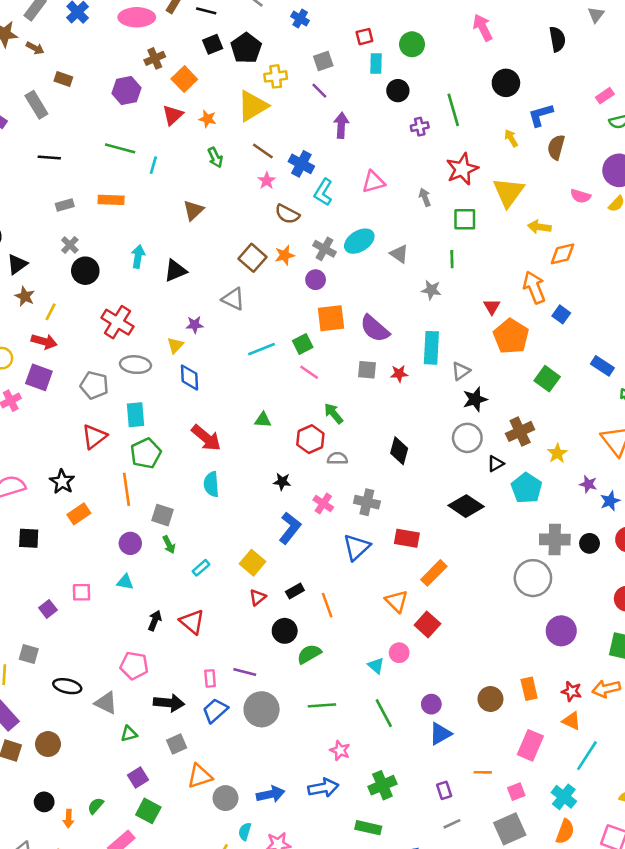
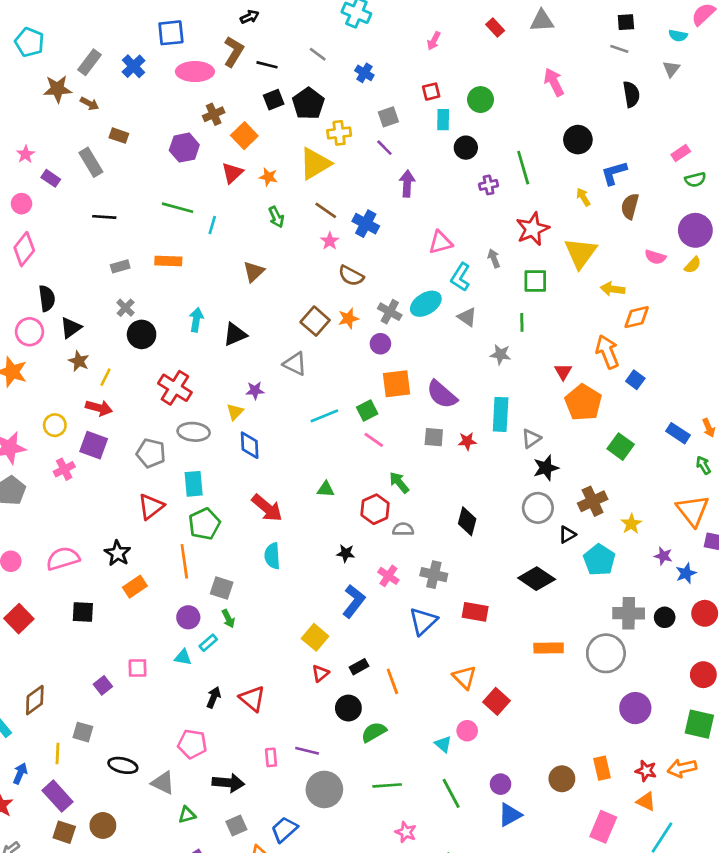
cyan L-shape: (323, 192) -> (460, 277), moved
cyan rectangle: (201, 568) -> (208, 643), moved
orange rectangle: (434, 573) -> (549, 648), moved, turned 44
blue trapezoid: (215, 711) -> (284, 829), moved

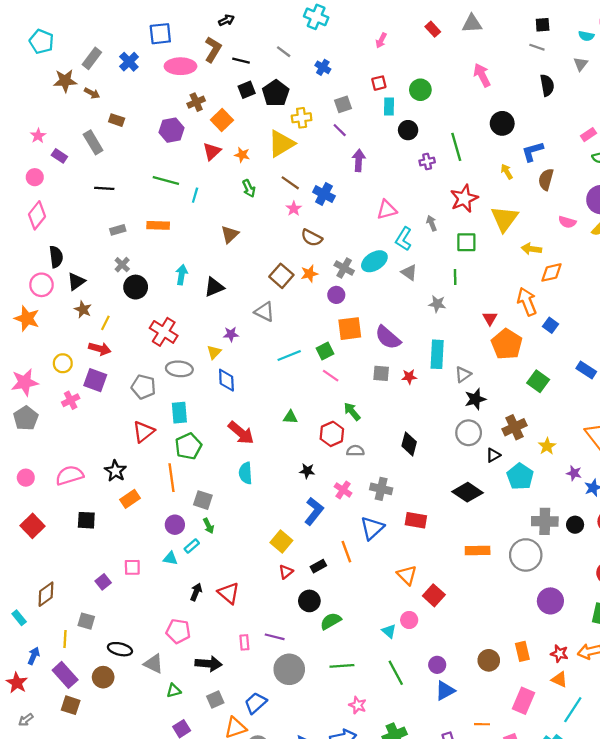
orange line: (392, 681) -> (346, 552), moved
brown circle: (103, 825) -> (103, 677), moved

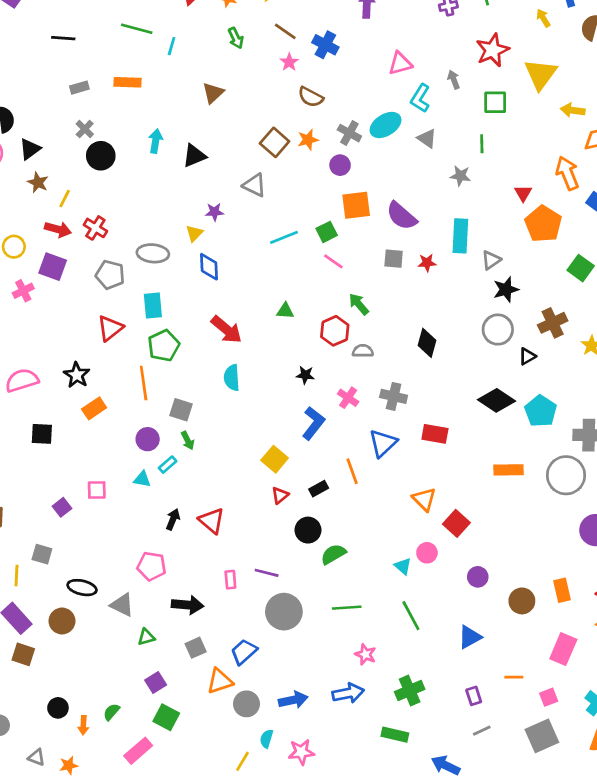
red cross: (164, 332) -> (95, 228), moved, size x0.7
cyan pentagon: (520, 476) -> (541, 411), moved
purple circle: (437, 665) -> (478, 577), moved

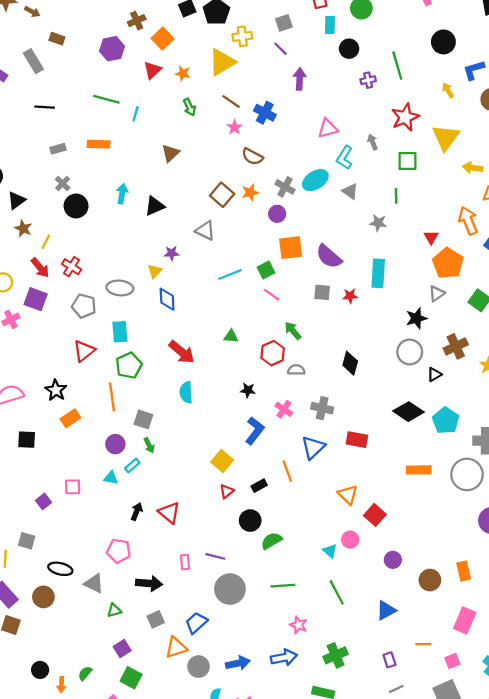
red arrow: (58, 229) -> (40, 268), turned 35
gray triangle: (491, 260) -> (437, 294), moved

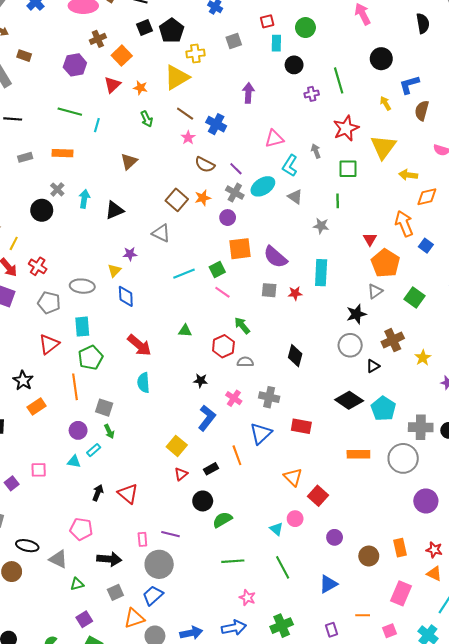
purple line: (281, 49) -> (236, 169), moved
gray cross: (63, 183) -> (57, 189), moved
gray circle: (230, 589) -> (159, 564), moved

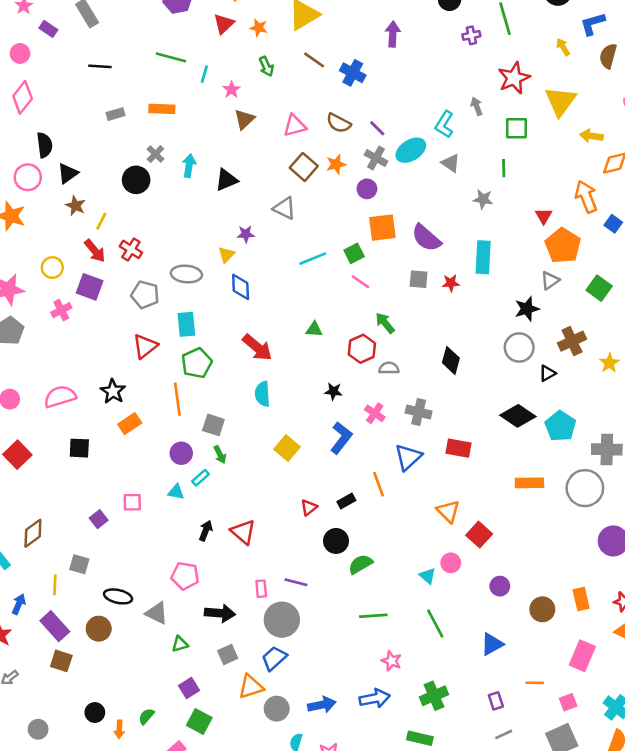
pink star: (188, 138) -> (232, 90), moved
pink triangle: (274, 139) -> (295, 126), moved
yellow square: (177, 446) -> (287, 448), moved

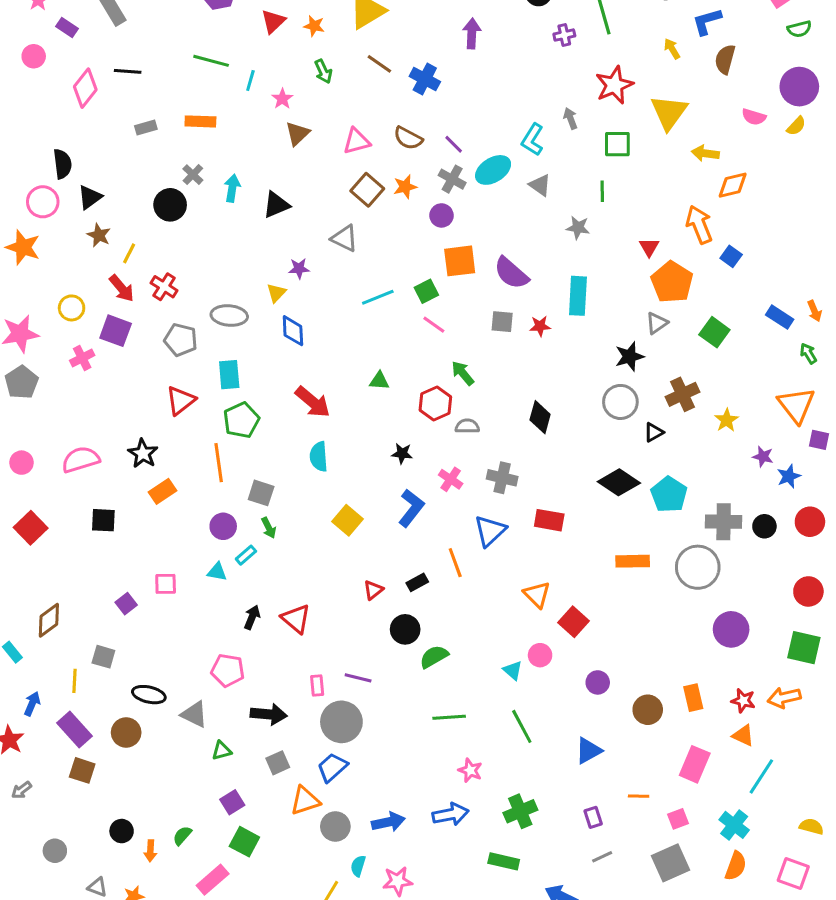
pink diamond: (23, 97) -> (85, 88), moved

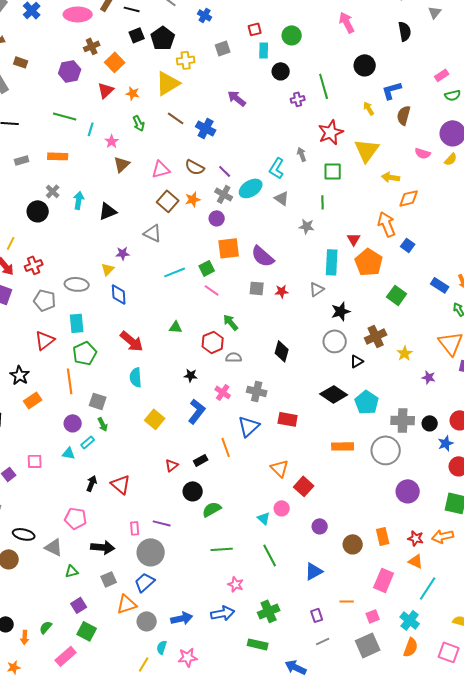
purple arrow: (472, 34) -> (237, 98), turned -54
red cross: (164, 287) -> (34, 265), turned 36
cyan rectangle: (578, 296) -> (332, 262), moved
gray triangle: (657, 323) -> (317, 289), moved
blue star: (789, 476) -> (446, 443), moved

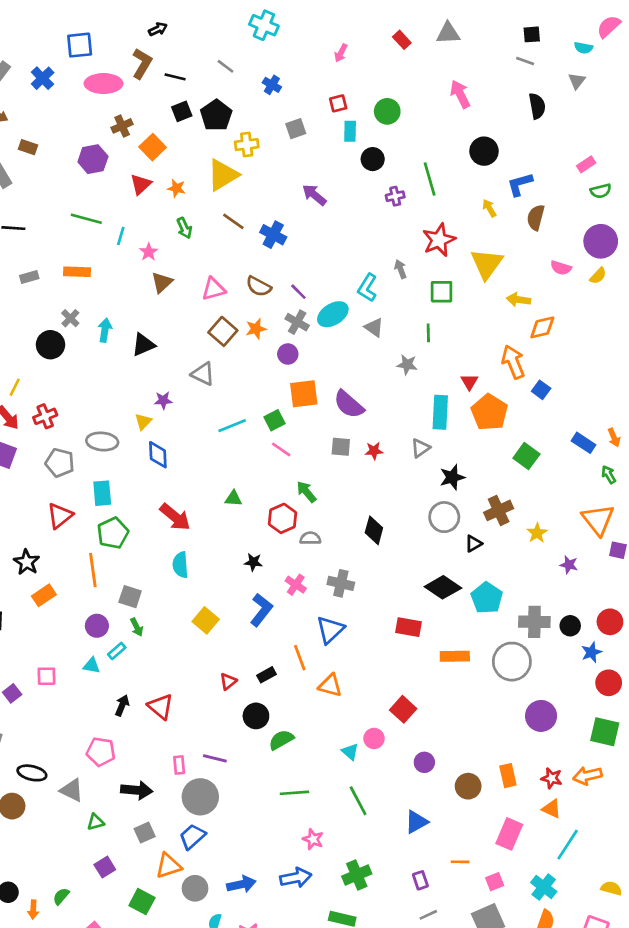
red rectangle: (288, 419) -> (408, 627), moved
orange triangle: (280, 468) -> (330, 685), moved, turned -30
green square: (87, 631) -> (142, 902), moved

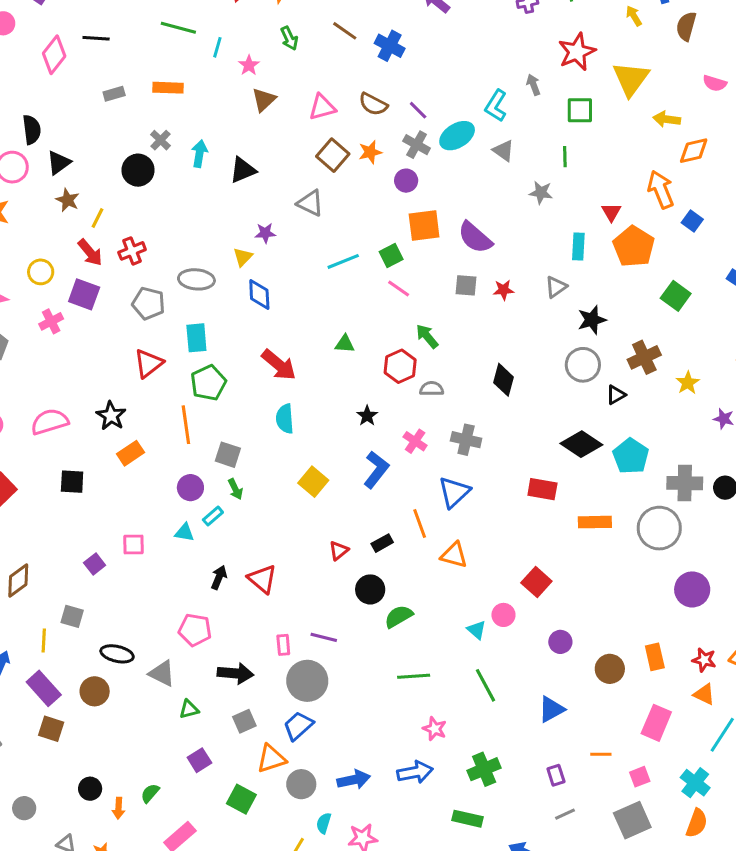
cyan rectangle: (440, 412) -> (578, 246), size x0.7
black star: (253, 562) -> (367, 416), turned 30

